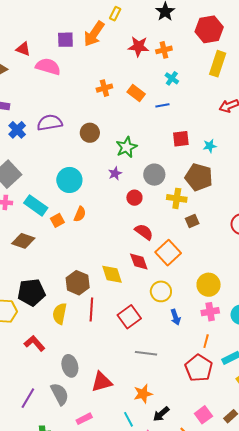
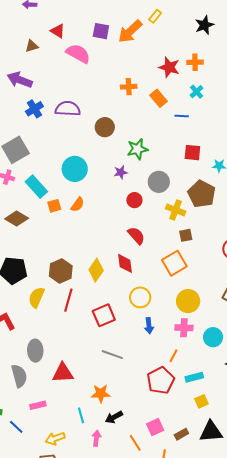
red star: (138, 46) -> (169, 67), moved
orange square: (168, 253) -> (174, 263), moved
yellow diamond: (112, 274) -> (96, 270), turned 40

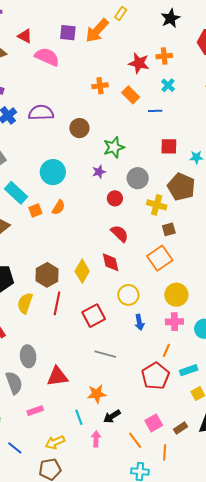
blue line: (16, 427) -> (15, 448), moved

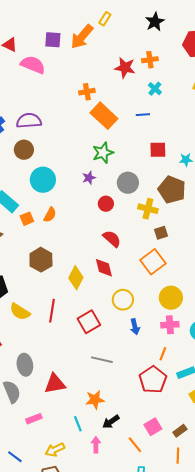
orange rectangle: (131, 95) -> (104, 116), moved, size x1.5
brown circle: (79, 128) -> (24, 150), moved
brown hexagon: (47, 275) -> (41, 260), moved
yellow semicircle: (25, 303) -> (20, 312), turned -75
orange line: (165, 452) -> (178, 456), moved

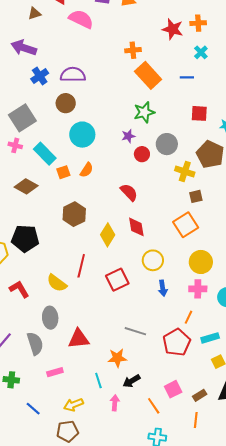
red circle: (106, 204) -> (142, 154), moved
red semicircle: (112, 239) -> (129, 192), moved
yellow semicircle: (20, 312) -> (57, 283), moved
gray line: (102, 360) -> (135, 331), moved

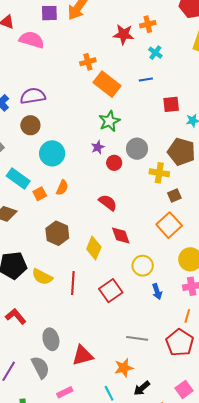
red square: (199, 113) -> (171, 104), moved
yellow semicircle: (57, 283) -> (42, 277), moved

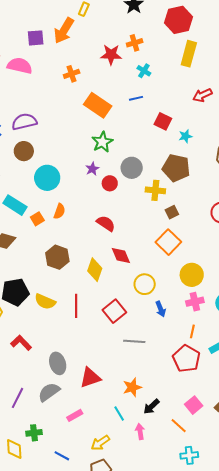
orange cross: (88, 62) -> (72, 74), moved
red square: (171, 104) -> (163, 121), turned 36
gray line: (137, 338) -> (134, 341), moved
gray semicircle: (40, 367) -> (49, 392), turned -95

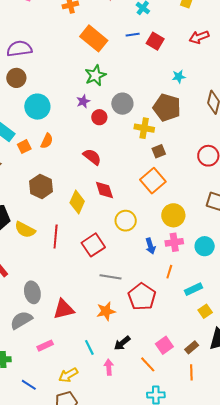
red square: (163, 121) -> (155, 41), moved
blue arrow: (161, 309) -> (150, 246), moved
red pentagon: (186, 359) -> (142, 297), moved
orange star: (132, 387) -> (106, 311), moved

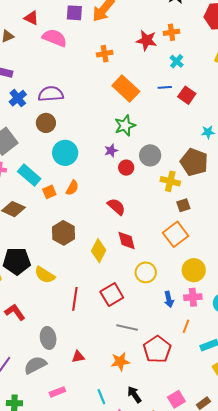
red line: (56, 237) -> (75, 299), moved
red triangle: (64, 309) -> (78, 357), size x0.6
black arrow: (122, 343) -> (134, 394), turned 90

